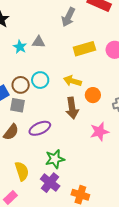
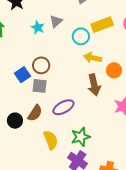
gray triangle: (39, 42) -> (56, 21), turned -40
cyan circle: (40, 80) -> (81, 36), moved
yellow semicircle: (22, 171) -> (51, 140), moved

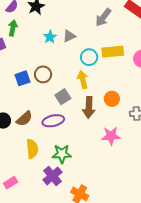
yellow arrow: (93, 58) -> (83, 80), moved, turned 48
gray square: (40, 86) -> (63, 97), moved, turned 35

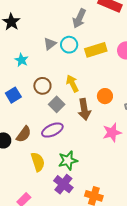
cyan star: (50, 37) -> (22, 60), moved
cyan circle: (89, 57) -> (69, 45), moved
brown circle: (43, 74) -> (42, 86), moved

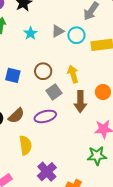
cyan star: (22, 60) -> (31, 33), moved
blue square: (13, 95) -> (13, 75), turned 35
green star: (68, 161) -> (97, 156), moved

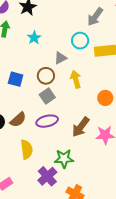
gray triangle: (58, 31) -> (61, 58), moved
gray square: (54, 92) -> (47, 96), moved
brown arrow: (80, 102) -> (81, 127), moved, turned 35
green star: (97, 156) -> (64, 159), moved

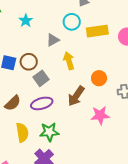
brown circle: (46, 76) -> (29, 62), moved
brown arrow: (81, 127) -> (76, 96), moved
green star: (64, 159) -> (49, 132), moved

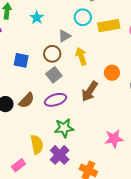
brown circle: (29, 62) -> (52, 54), moved
pink star: (100, 115) -> (114, 139), moved
yellow semicircle: (22, 133) -> (37, 145), moved

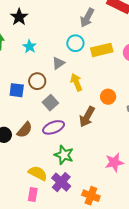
brown circle: (52, 54) -> (37, 81), moved
green star: (64, 128) -> (64, 155), turned 30
yellow semicircle: (37, 145) -> (38, 173), turned -48
pink rectangle: (18, 165) -> (33, 194), moved, turned -40

